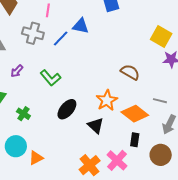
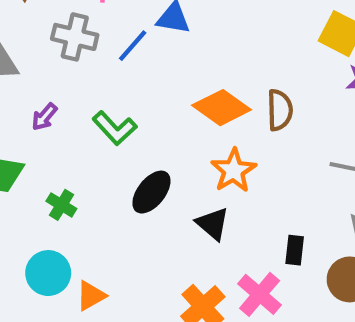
brown semicircle: (130, 72) -> (280, 110), turned 60
orange diamond: (135, 114) -> (222, 108), moved

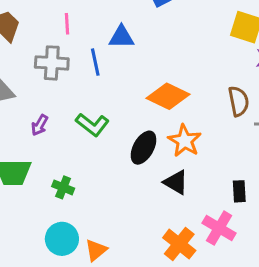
blue line: (133, 46) -> (95, 62), turned -44
brown semicircle: (280, 110) -> (239, 101), moved
black ellipse: (151, 192) -> (143, 148), moved

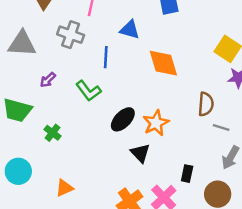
blue line: (95, 62) -> (106, 57), moved
orange diamond: (168, 96) -> (163, 63), moved, turned 32
cyan circle: (62, 239) -> (18, 171), moved

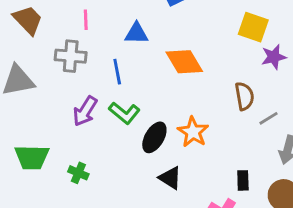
purple arrow: (48, 80) -> (85, 111), moved, size x1.5
green L-shape: (88, 91) -> (124, 113), moved
gray line: (221, 128) -> (268, 118), turned -35
black triangle: (140, 153) -> (170, 178), moved

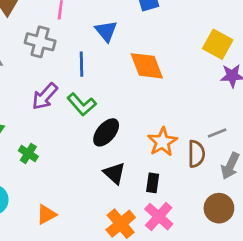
blue triangle: (136, 33) -> (106, 31), turned 40
brown semicircle: (244, 96) -> (196, 154), moved
orange star: (193, 132) -> (162, 142), moved
black rectangle: (243, 180) -> (153, 183), moved

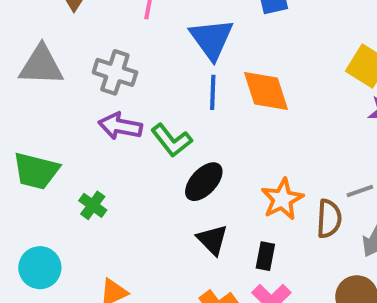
blue triangle: (106, 31) -> (211, 39), size x1.4
gray cross: (40, 42) -> (115, 72), moved
blue line: (82, 64) -> (213, 92), moved
purple arrow: (45, 96) -> (120, 126), turned 56

